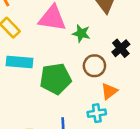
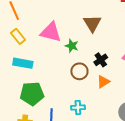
green pentagon: (55, 79) -> (32, 94), moved
orange triangle: (109, 91) -> (103, 82), moved

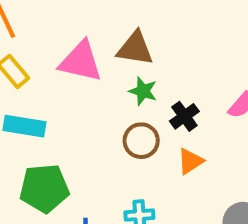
brown triangle: (92, 23) -> (135, 48), moved, turned -48
green star: (72, 46) -> (143, 91), moved

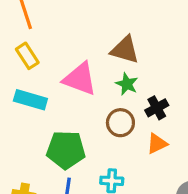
pink triangle: (81, 61) -> (80, 79), moved
green pentagon: (44, 188) -> (66, 150), moved

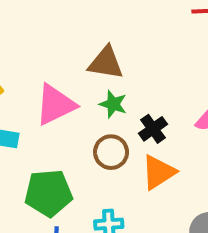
pink triangle: (80, 79) -> (55, 105), turned -39
orange triangle: (157, 144) -> (158, 172), size x1.4

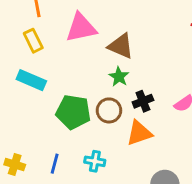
pink triangle: (55, 105) -> (81, 28), moved
green pentagon: (49, 193) -> (73, 112), moved

